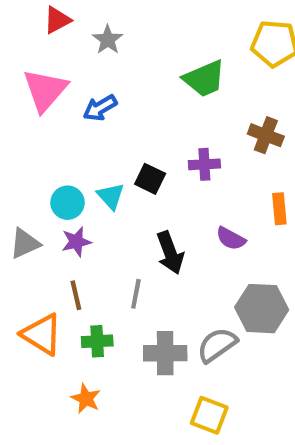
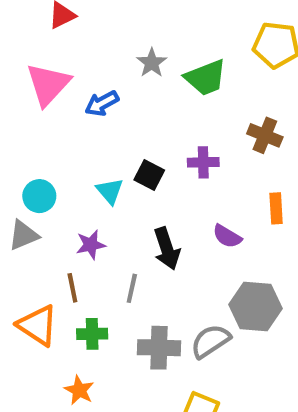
gray star: (108, 40) -> (152, 63), moved
cyan circle: (68, 203) -> (39, 196), moved
purple star: (76, 242) -> (91, 245), moved

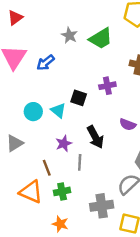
cyan circle: (39, 196) -> (33, 112), moved
purple star: (91, 245) -> (64, 143), moved
gray cross: (159, 348) -> (102, 206), moved

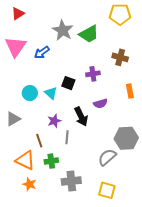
gray star: (69, 35) -> (63, 30), size x1.5
purple semicircle: (128, 125) -> (100, 103), moved, turned -40
gray cross: (102, 206) -> (71, 181), moved
orange star: (60, 224) -> (29, 184), moved

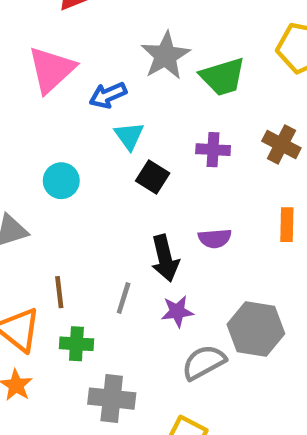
purple cross: (93, 74) -> (213, 150), moved
cyan triangle: (51, 93) -> (129, 136), moved
purple star: (54, 121) -> (177, 311), moved

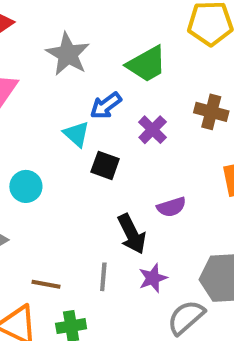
gray star: (166, 56) -> (68, 54), moved
blue arrow: (108, 95) -> (106, 106), moved
purple cross: (213, 150) -> (153, 130), turned -36
brown line: (59, 292) -> (46, 284), turned -60

